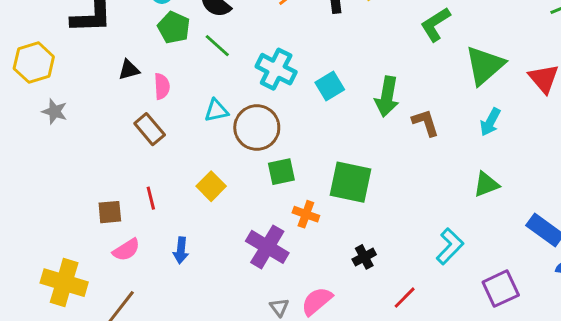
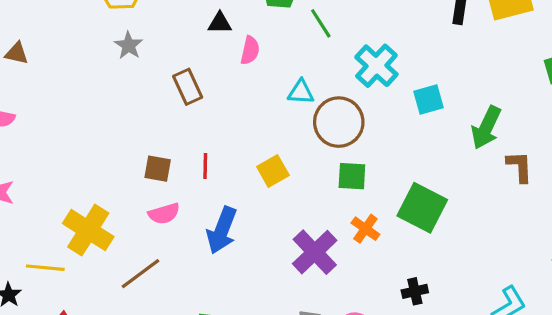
brown rectangle: (150, 129) -> (188, 87), moved
blue arrow: (181, 250) -> (222, 230), size x1.6

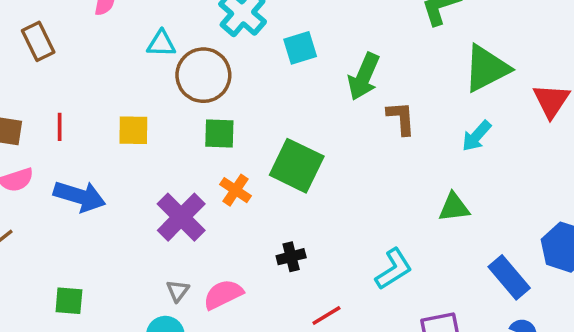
yellow square: (273, 171) -> (133, 130), turned 32
blue arrow: (222, 230) -> (80, 196), turned -93

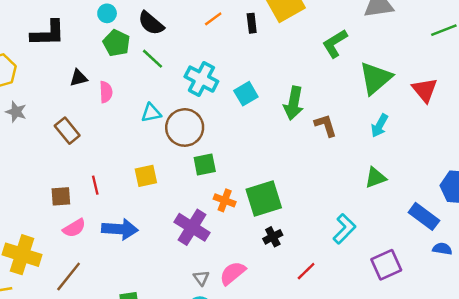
green square: (297, 166) -> (264, 199), moved, turned -30

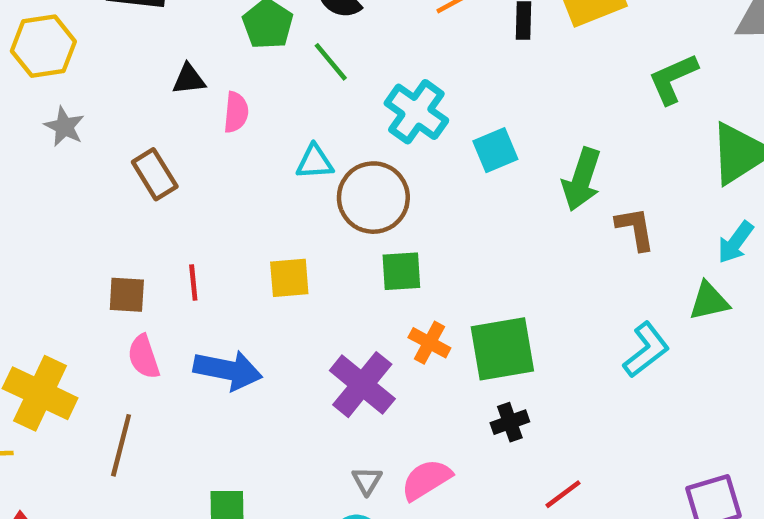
green triangle: (375, 178) -> (709, 301), moved
pink semicircle: (74, 228) -> (144, 357), turned 95
cyan L-shape: (344, 229) -> (646, 350), moved
brown line: (69, 277) -> (121, 445), turned -32

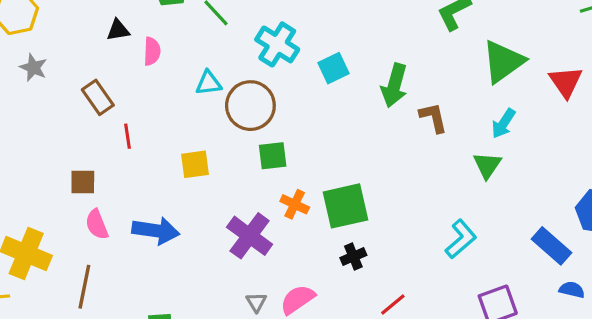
red line: (193, 283) -> (128, 136), moved
green triangle: (709, 301) -> (487, 165), turned -40
cyan L-shape: (646, 350) -> (461, 239), moved

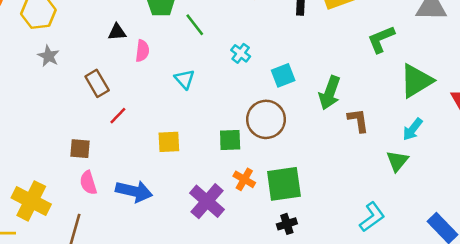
cyan cross: (277, 44) -> (241, 53), size x0.6
cyan triangle: (208, 83) -> (185, 79), turned 50
brown circle: (250, 106) -> (266, 119), moved
red line: (128, 136) -> (118, 116), turned 48

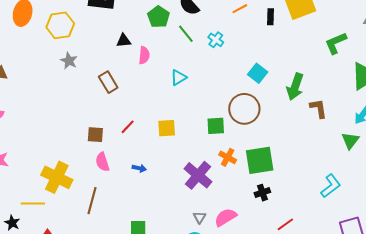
cyan cross: (241, 53) -> (216, 40), moved
cyan square: (283, 75) -> (258, 73), turned -30
cyan triangle: (185, 79) -> (178, 78), turned 42
red line: (118, 116) -> (128, 127), moved
blue arrow: (134, 191) -> (139, 168), size x0.5

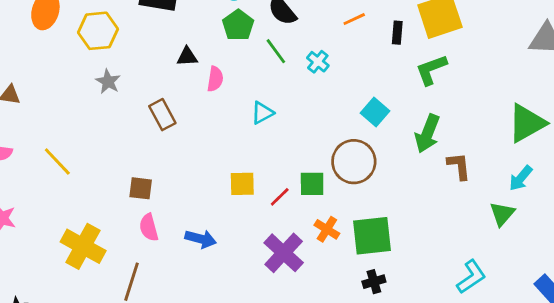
green L-shape: (336, 43) -> (431, 70), moved
red line: (128, 127) -> (280, 197), moved
blue arrow: (139, 168) -> (201, 239), size x1.5
yellow line: (33, 204) -> (57, 161), moved, turned 45

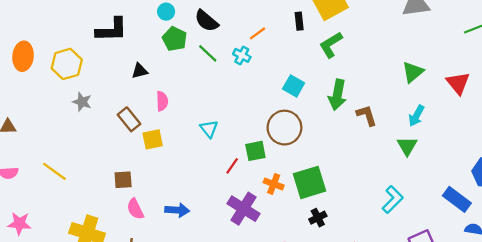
orange line: (354, 19) -> (257, 33), moved
pink semicircle: (215, 79) -> (162, 101), moved
cyan triangle: (262, 113) -> (209, 129), moved, turned -30
green triangle: (527, 123) -> (413, 72), size x0.7
yellow square: (242, 184) -> (153, 139), moved

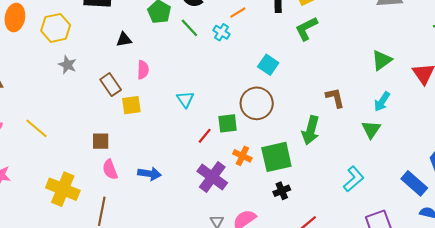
green arrow: (337, 95) -> (311, 130), moved

